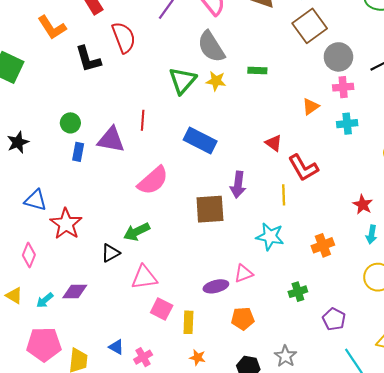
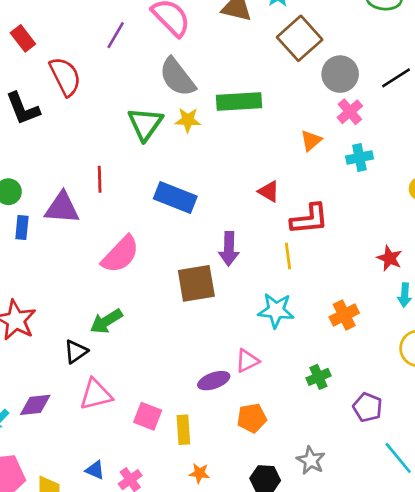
green rectangle: (257, 70) -> (239, 101), size x1.8
pink cross: (343, 87) -> (350, 112), turned -30
red L-shape: (303, 168) -> (309, 219), turned -60
pink triangle: (144, 277) -> (96, 394), moved

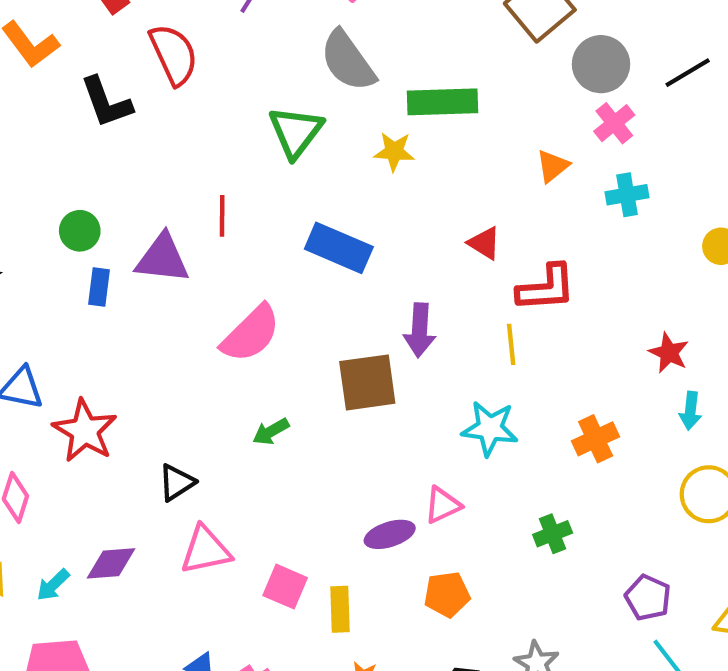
yellow star: (188, 120) -> (394, 151), moved
green arrow: (106, 321) -> (271, 432), moved, size x0.7
purple pentagon: (368, 407) -> (648, 598), moved

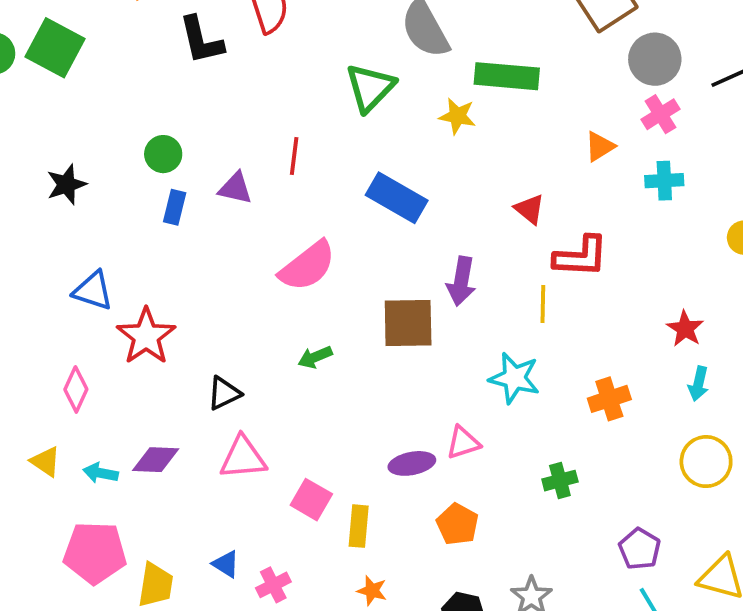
purple triangle: (162, 259) -> (235, 188), size x0.7
cyan arrow: (53, 585) -> (101, 473), turned 48
orange pentagon: (447, 594) -> (457, 524), turned 30

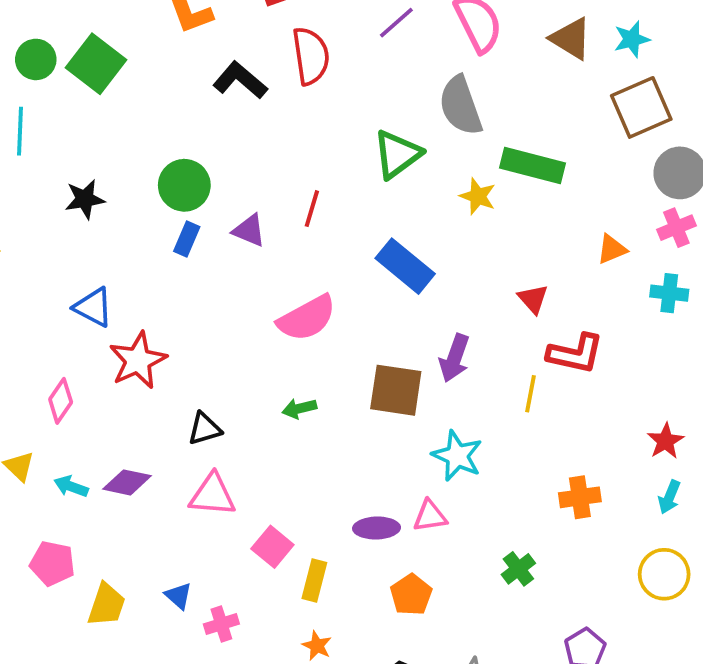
black L-shape: (201, 40) -> (240, 80), turned 134
green circle: (163, 154) -> (184, 185), size x1.4
cyan star: (514, 378) -> (457, 456), moved
green cross: (560, 481) -> (518, 569), turned -32
pink pentagon: (95, 553) -> (52, 563), size x0.7

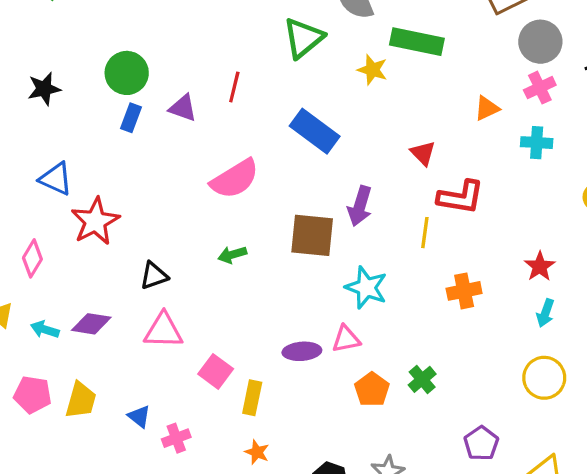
orange cross: (580, 497) -> (464, 291), moved
orange pentagon: (411, 595) -> (372, 389), moved
yellow trapezoid: (106, 605) -> (81, 400), moved

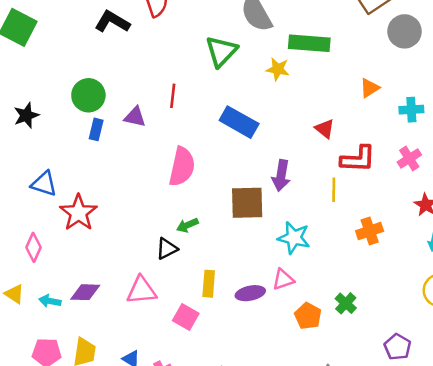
pink cross: (540, 88) -> (409, 159), moved
pink semicircle: (235, 179) -> (182, 167), turned -39
black triangle: (154, 276) -> (167, 249), moved
yellow rectangle: (252, 398) -> (209, 284), moved

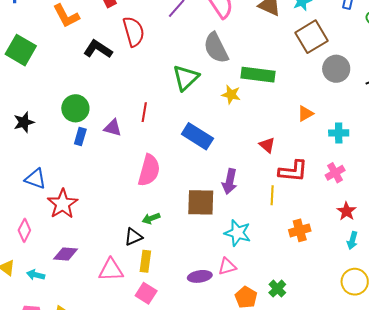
yellow rectangle: (209, 284) -> (145, 261), moved
purple diamond: (85, 292) -> (66, 254), moved

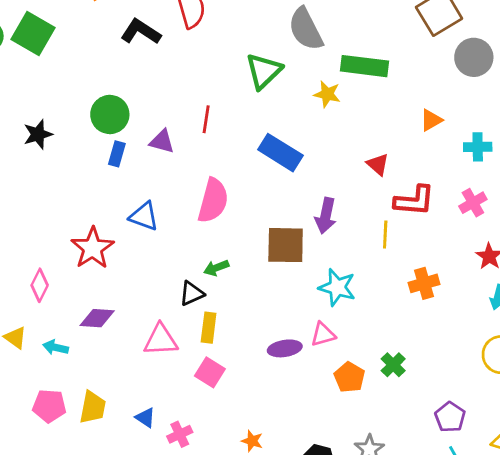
blue triangle: (36, 179) -> (144, 216), moved

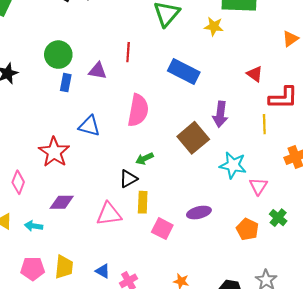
brown square: (286, 245) -> (193, 138), turned -36
pink triangle: (323, 334) -> (258, 186), moved, turned -36
pink square: (210, 372) -> (162, 229), moved

